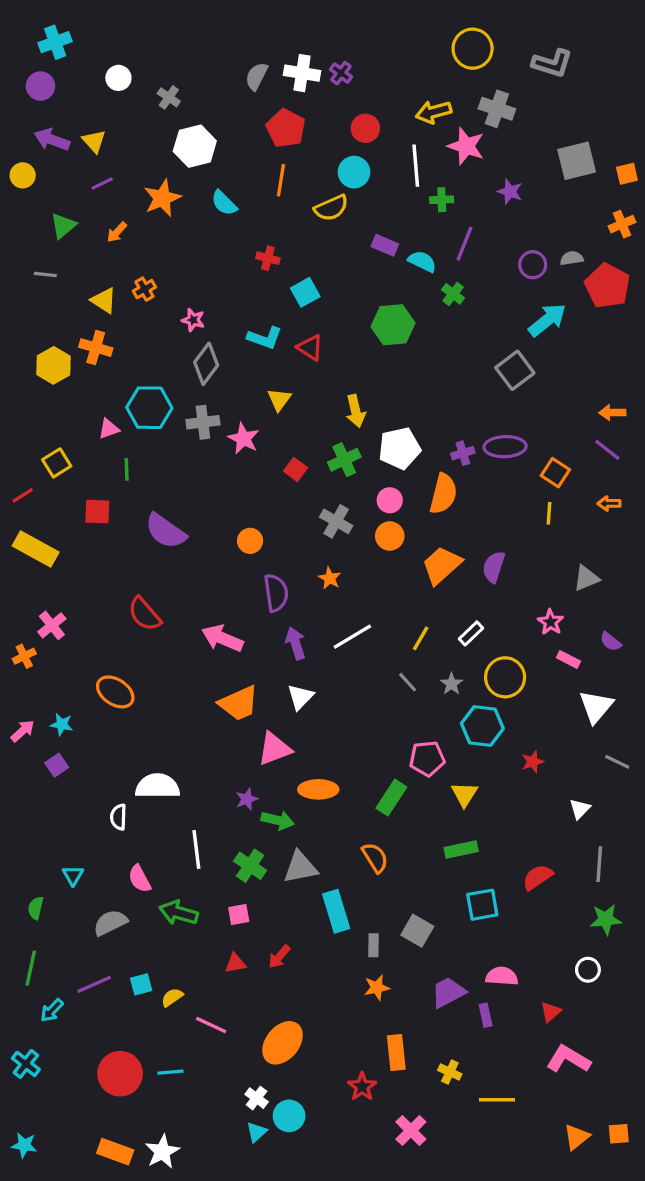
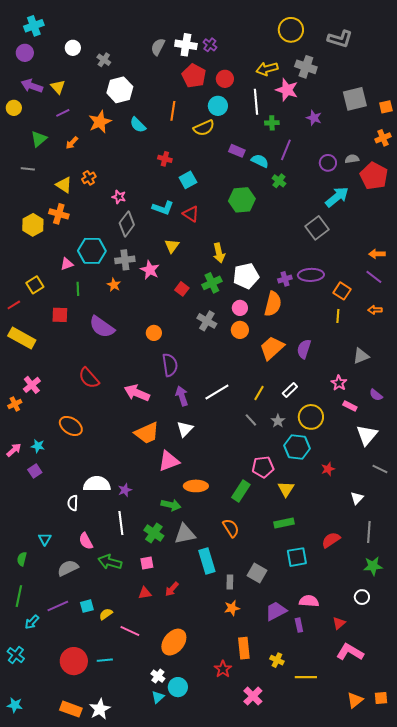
red pentagon: (286, 128) -> (194, 76), moved
orange star: (330, 578) -> (114, 285), moved
purple star: (247, 799) -> (125, 490), moved

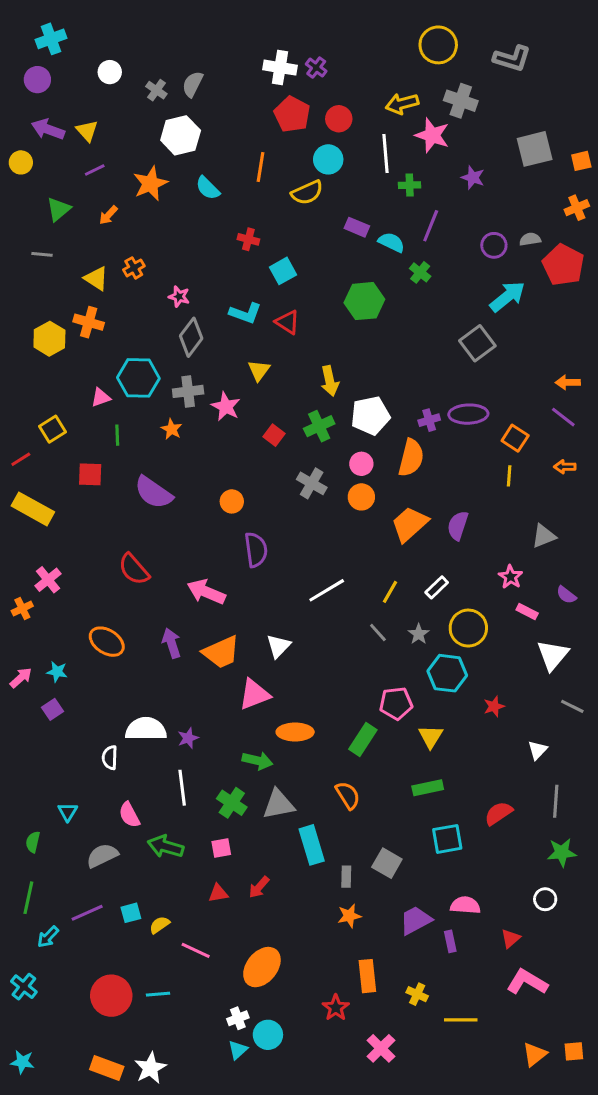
gray semicircle: (158, 47) -> (193, 84), moved
purple arrow: (182, 396) -> (172, 643), moved
white cross: (158, 676) -> (238, 1018), turned 32

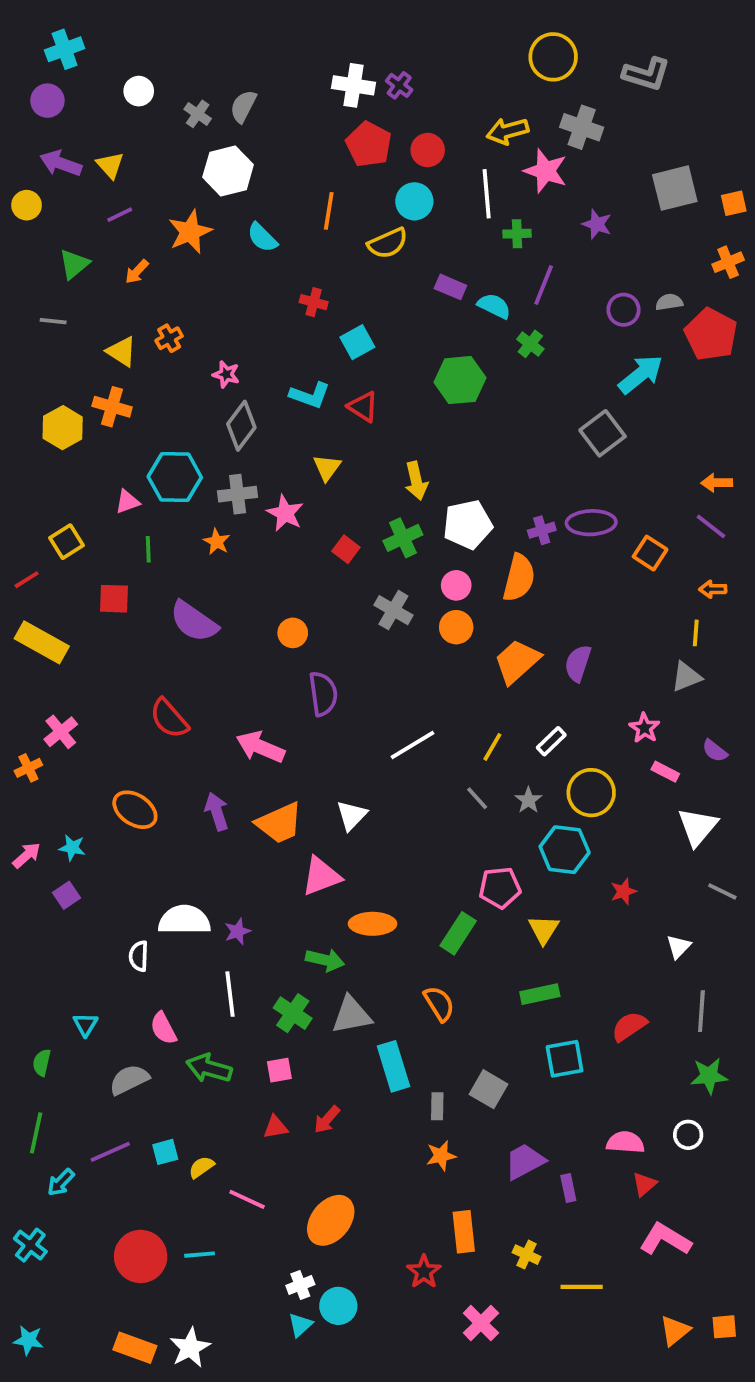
yellow line: (509, 476) -> (696, 633), moved
pink semicircle: (465, 905) -> (625, 1142), moved

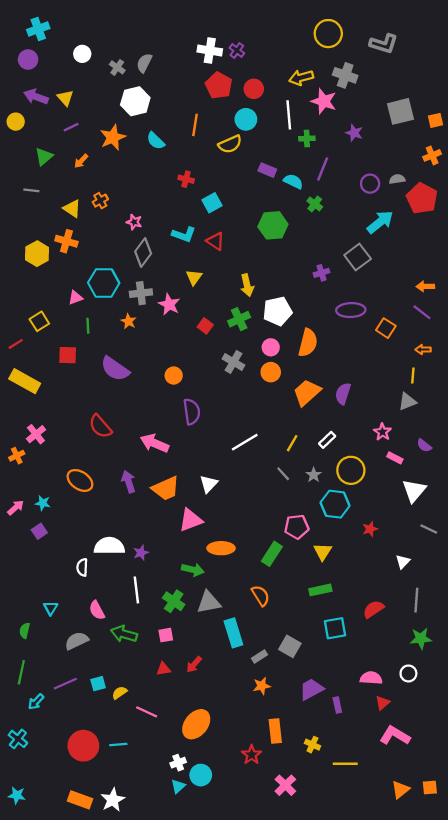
purple cross: (542, 530) -> (321, 273), moved
gray rectangle: (437, 1106) -> (259, 657), turned 56

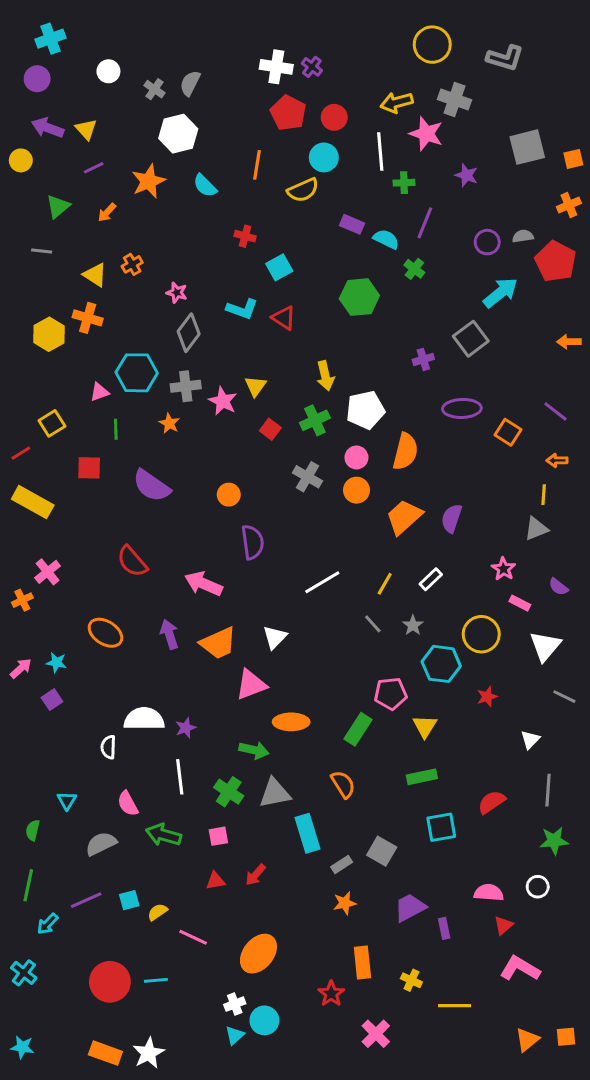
yellow triangle: (194, 277) -> (255, 386), moved
orange arrow: (425, 286) -> (569, 342), moved
yellow circle: (351, 470) -> (481, 634), moved

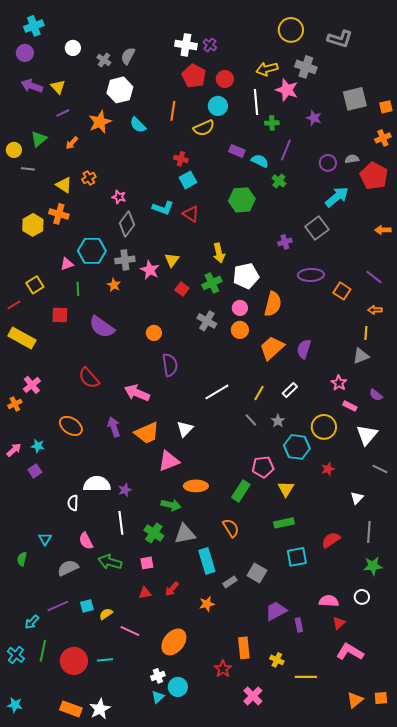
yellow circle: (21, 160) -> (14, 150), moved
red cross: (245, 236) -> (181, 159), moved
green line: (28, 885) -> (43, 651), moved
orange star: (345, 903) -> (207, 604), moved

